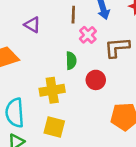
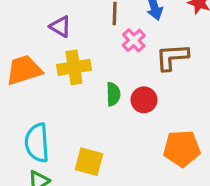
green semicircle: (71, 61) -> (113, 94), moved
yellow cross: (52, 90) -> (74, 67), moved

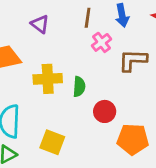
yellow cross: (74, 67) -> (48, 79), moved
red circle: (144, 100) -> (105, 111), moved

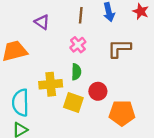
pink cross: (101, 42) -> (78, 45), moved
yellow cross: (48, 79) -> (51, 84), moved
yellow square: (52, 142) -> (73, 102), moved

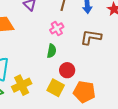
yellow cross: (51, 84) -> (22, 85), moved, turned -30
yellow square: (73, 102) -> (56, 88), moved

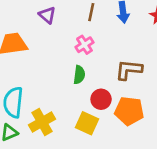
brown L-shape: (91, 37) -> (129, 70), moved
orange pentagon: (84, 92) -> (129, 111), moved

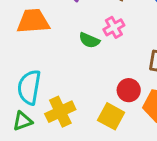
green semicircle: (79, 75) -> (89, 40), moved, turned 102

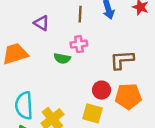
pink cross: (114, 27) -> (79, 44), turned 35

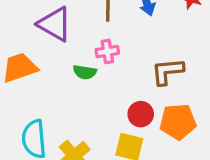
purple triangle: (41, 23) -> (55, 24), size x1.6

